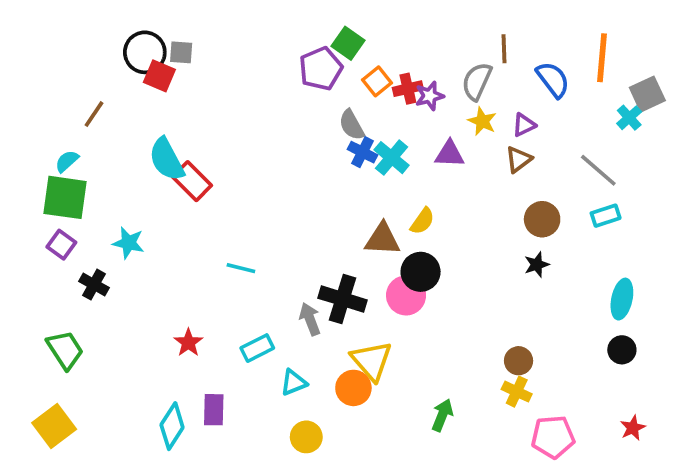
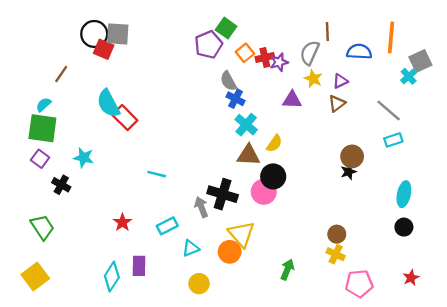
gray square: (181, 52) -> (118, 34), size x1.5
blue semicircle: (553, 80) -> (359, 52), turned -50
cyan cross: (392, 158) -> (246, 125), moved
brown circle: (542, 219) -> (352, 156), moved

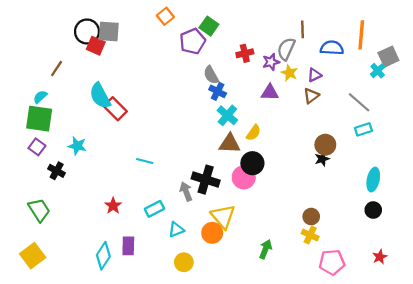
orange square: (245, 53) -> (165, 16), moved
purple star: (279, 62) -> (271, 62), moved

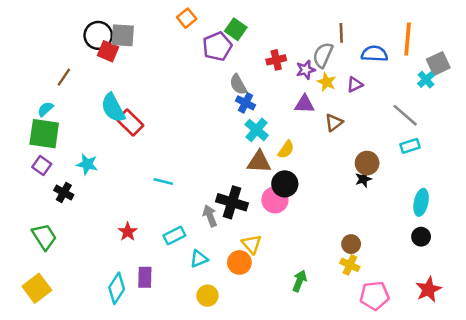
brown triangle: (311, 96) -> (334, 123), moved
yellow triangle: (223, 217) -> (252, 244), size x0.7
red star: (380, 257) -> (428, 289), size x1.5

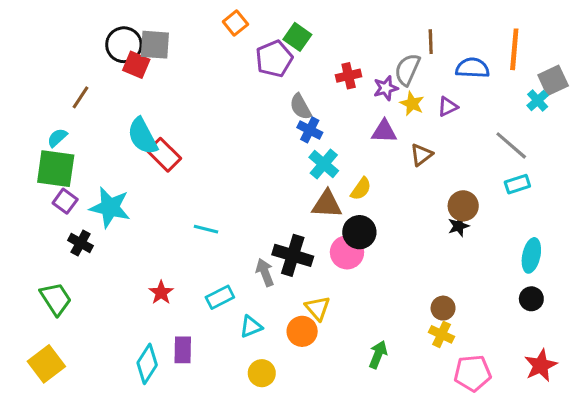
cyan star: (87, 164) -> (110, 207), size x1.5
purple square: (42, 165) -> (65, 201), moved

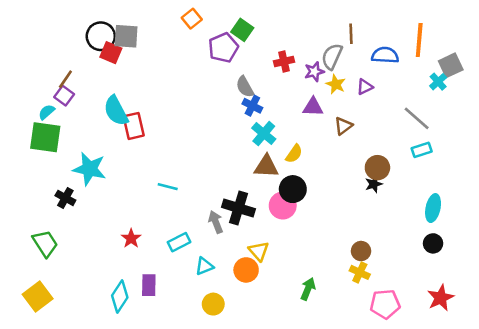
red rectangle: (164, 155) -> (134, 126), turned 32
purple square: (65, 201) -> (64, 96), moved

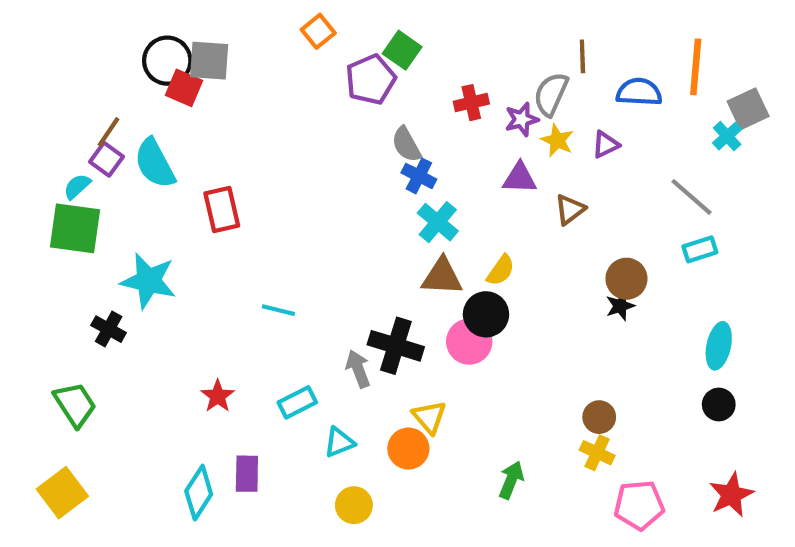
cyan semicircle: (116, 111) -> (155, 163), moved
yellow semicircle: (294, 154) -> (501, 270), moved

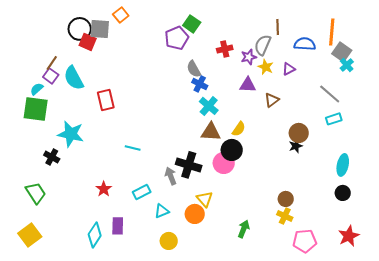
orange square: (318, 31) -> (121, 15), moved
gray square: (748, 109) -> (342, 52), moved, turned -30

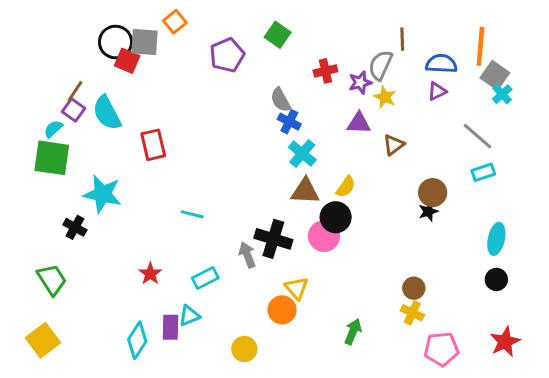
purple pentagon: (177, 38) -> (227, 55), moved
purple triangle: (289, 69) -> (437, 91), moved
cyan triangle: (162, 211) -> (189, 316), moved

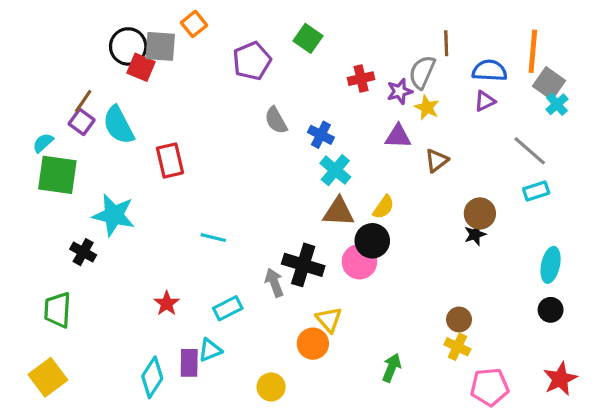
gray semicircle: (281, 100) -> (276, 120), moved
cyan semicircle: (53, 129) -> (43, 143), moved
green trapezoid: (52, 279) -> (57, 310), turned -144

